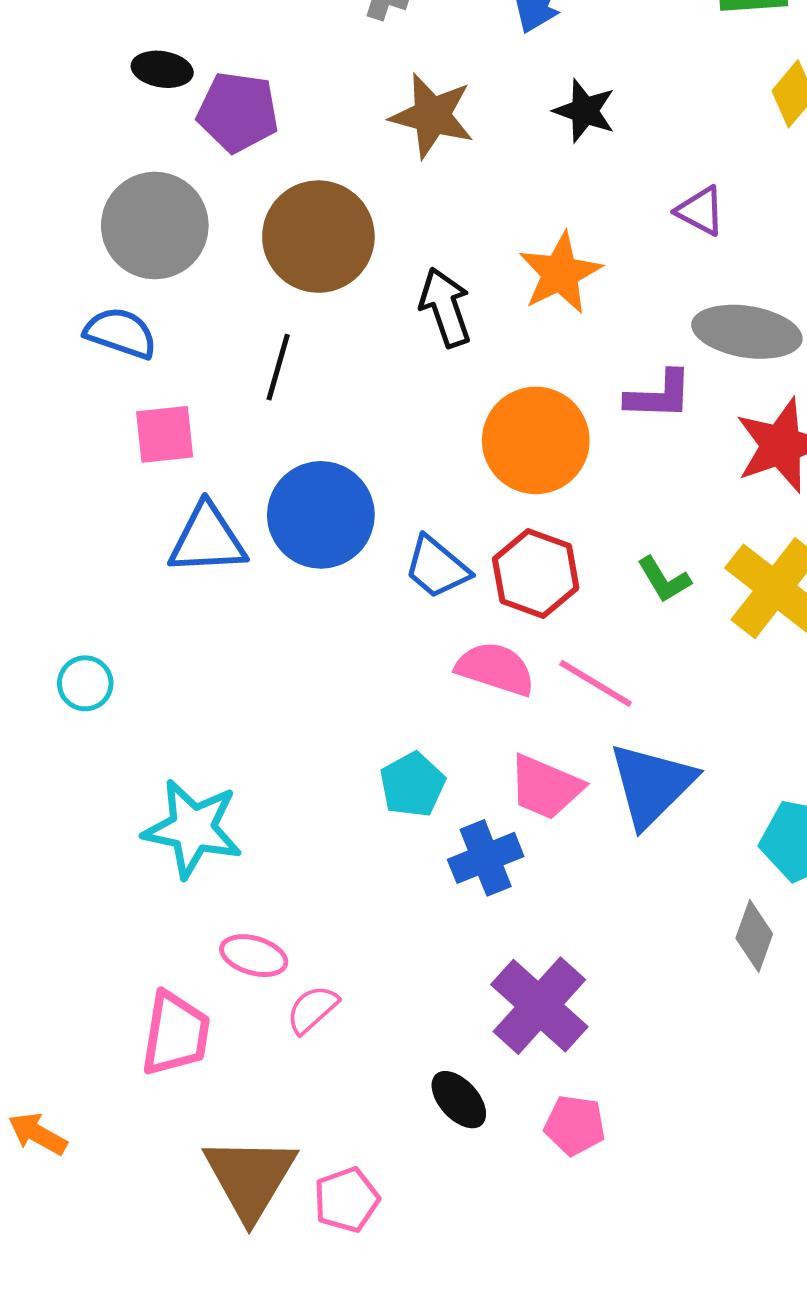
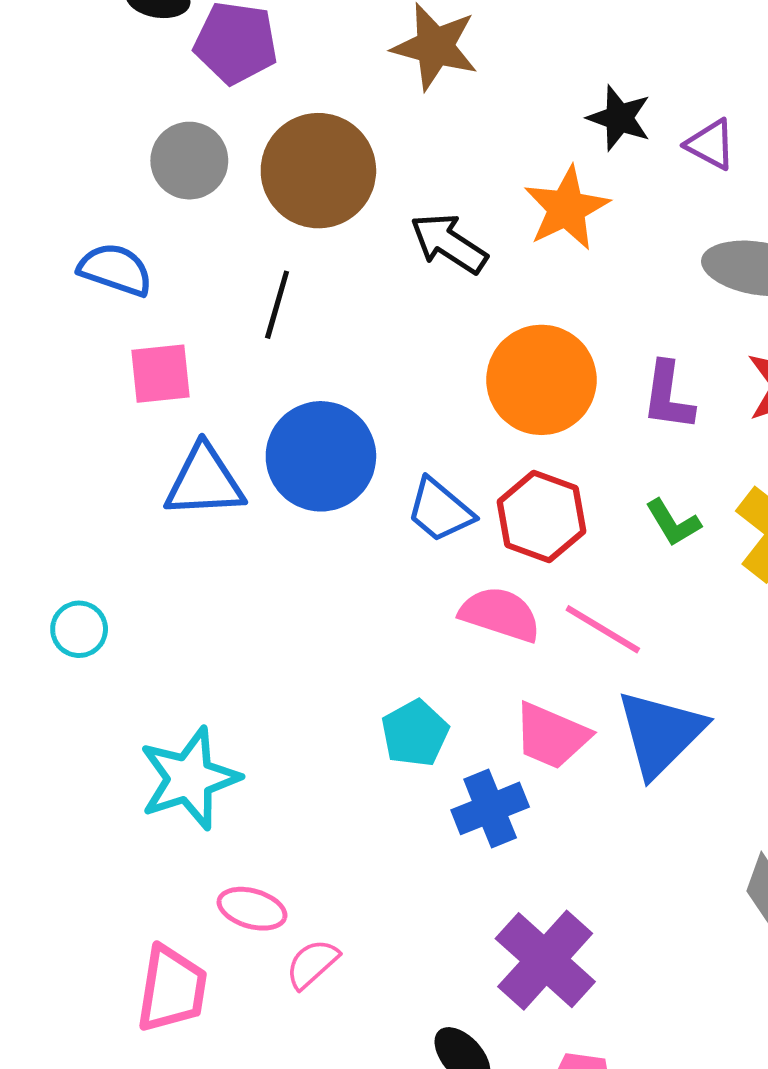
black star: (585, 111) -> (619, 118), moved
gray circle: (155, 226) -> (189, 161), moved, size x0.7
black arrow: (445, 307) -> (449, 243), turned -38
purple L-shape: (659, 395) -> (668, 396), moved, turned 96
cyan star: (193, 829) -> (189, 778), turned -30

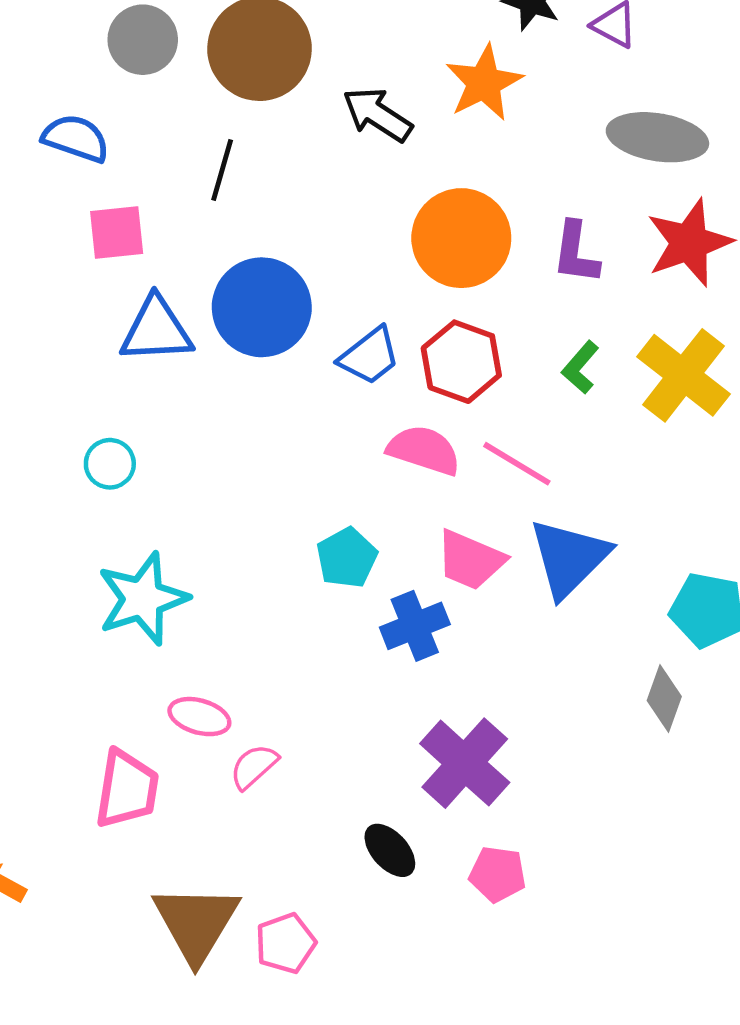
blue trapezoid: (440, 510) -> (369, 356), turned -78
green L-shape: (673, 523) -> (580, 367), turned 72
cyan circle: (79, 629) -> (110, 464), moved

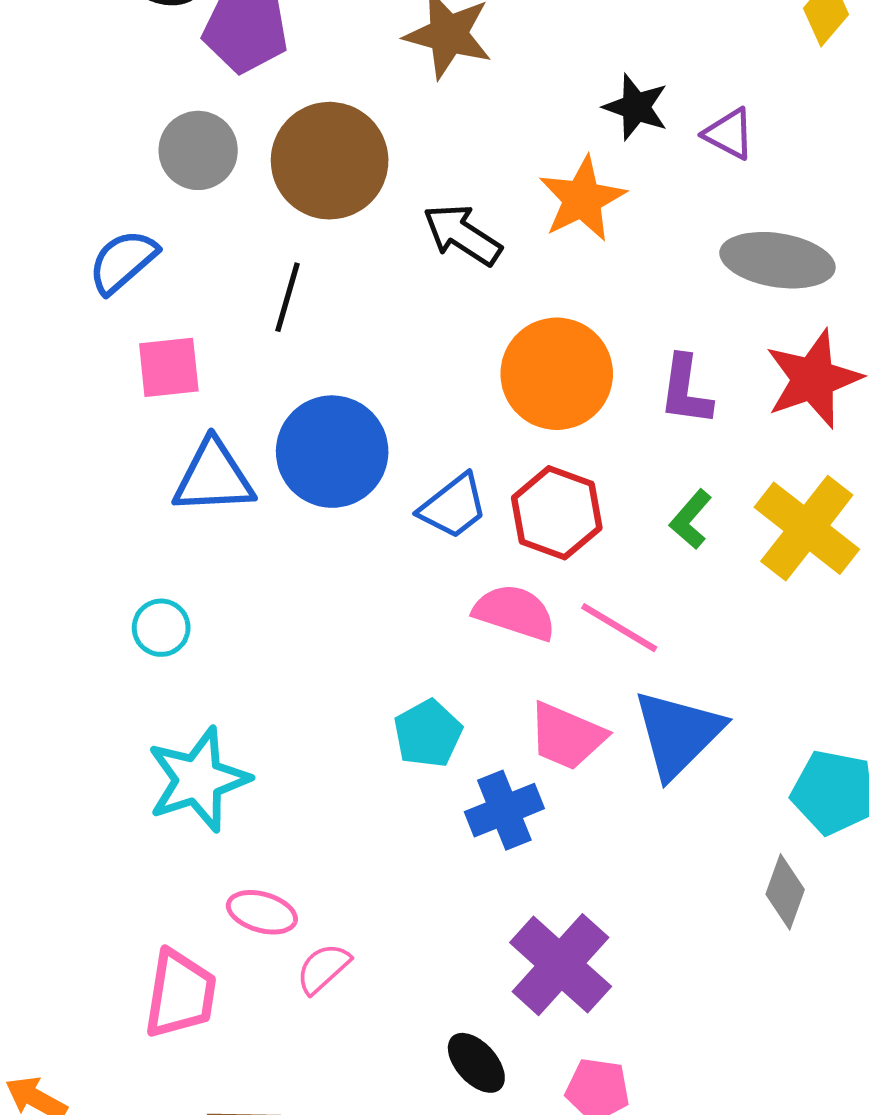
blue semicircle: (76, 138) -> (123, 261), turned -60

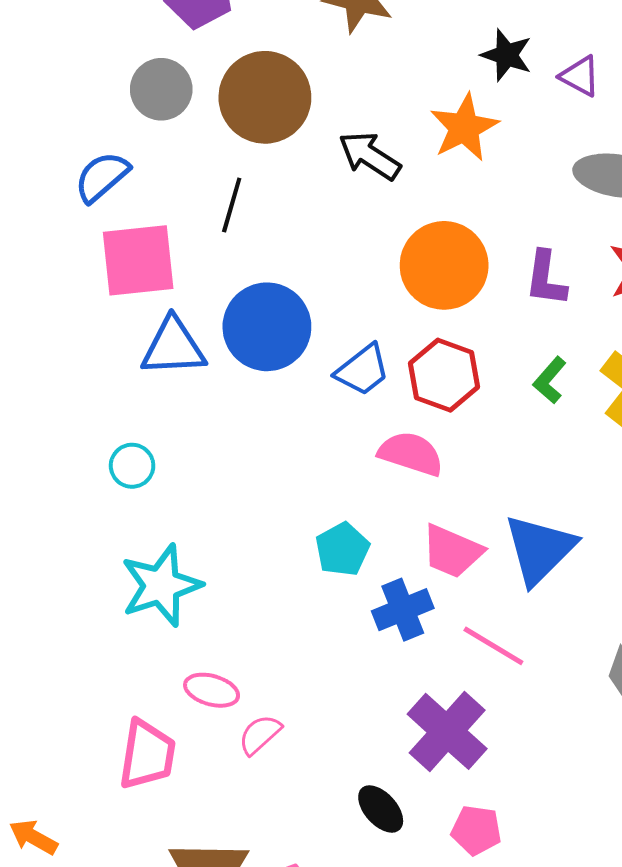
pink square: (169, 367) -> (138, 260), size x1.5
pink line: (619, 628) -> (493, 646), moved

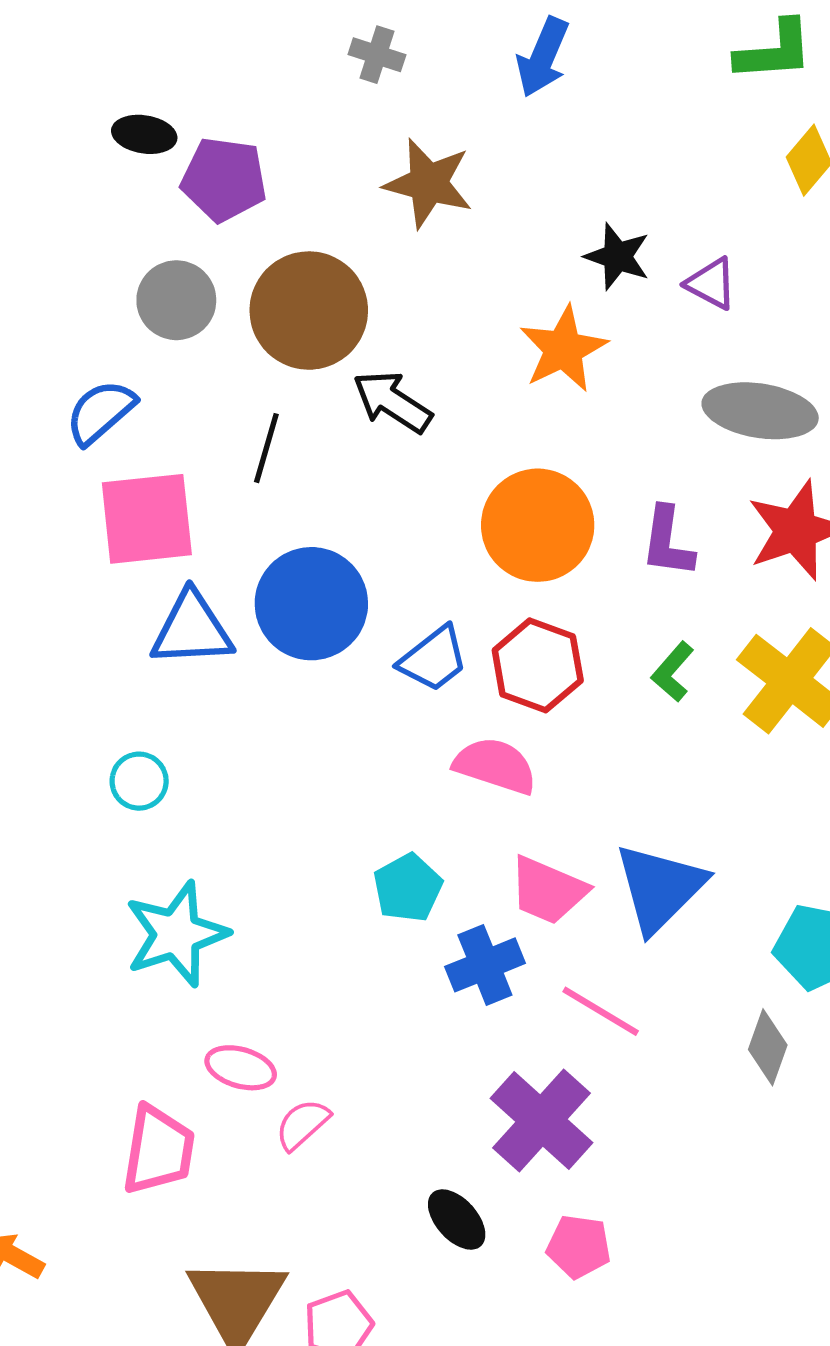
black arrow: (370, 156) -> (392, 402), moved

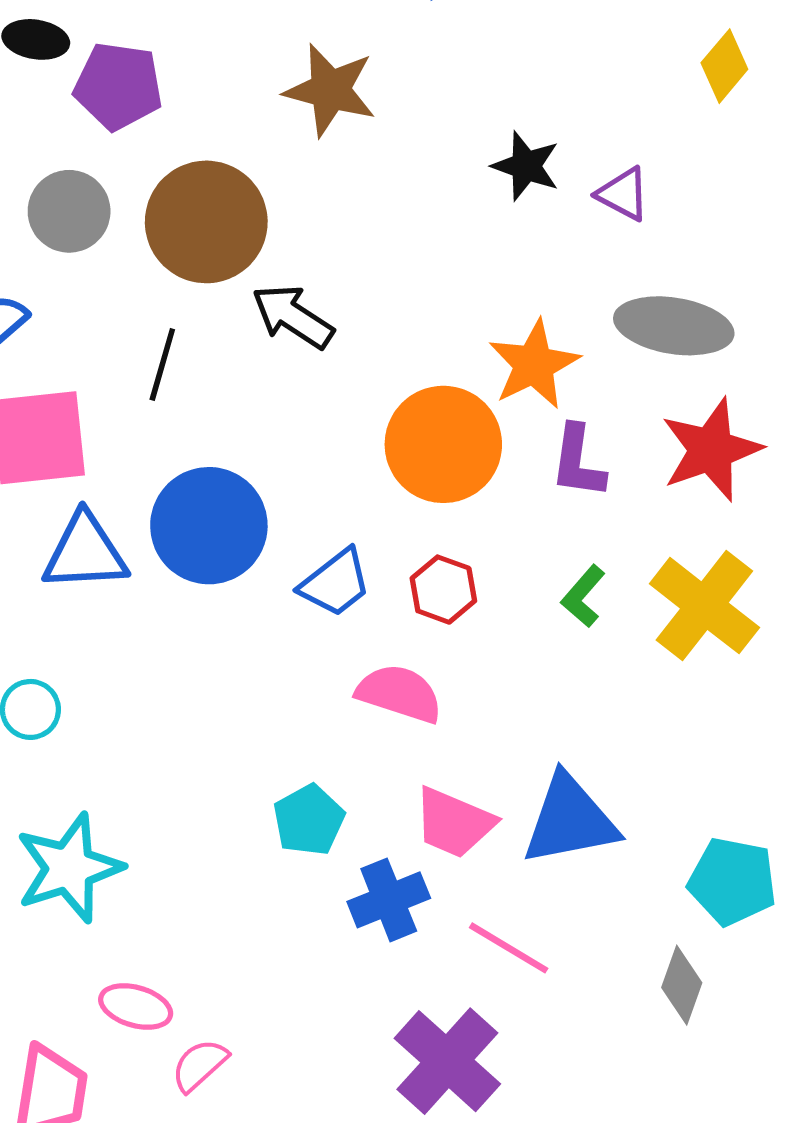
orange star: (563, 349) -> (534, 364), moved
red hexagon: (538, 665) -> (443, 590), size x0.7
blue triangle: (660, 888) -> (570, 820), turned 34

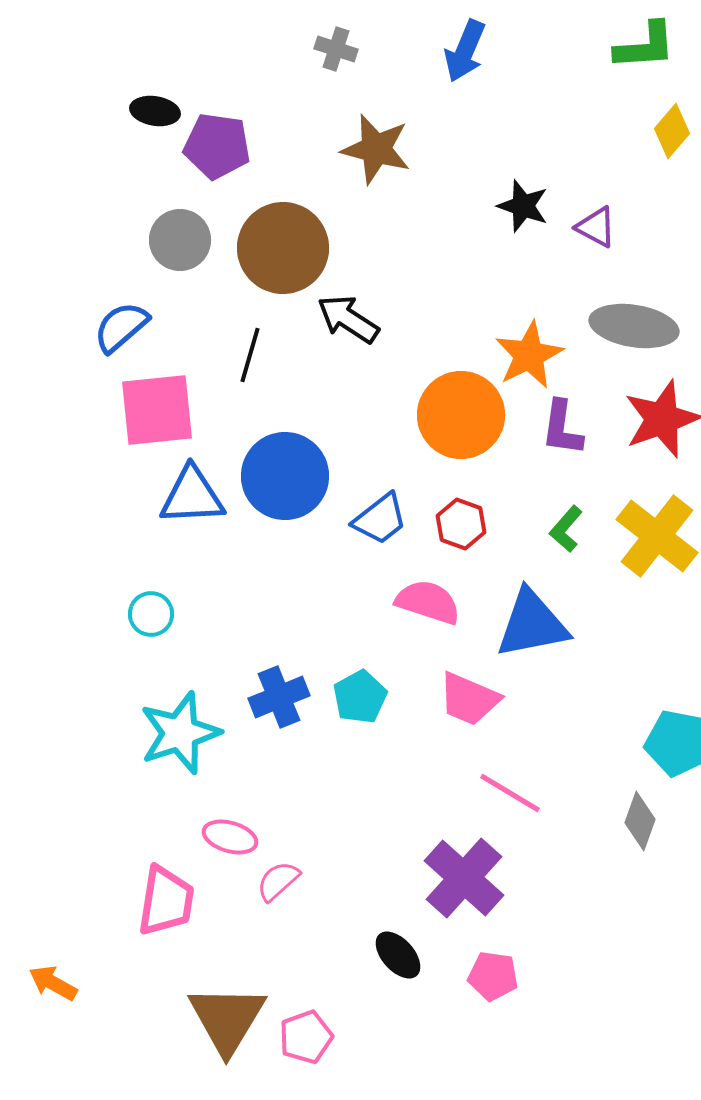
blue triangle: (570, 820) -> (532, 624), moved
blue cross: (389, 900) -> (279, 697), moved

